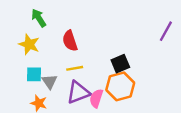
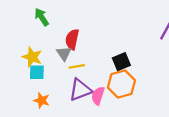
red semicircle: (70, 41) -> (72, 39), turned 30
yellow star: (29, 44) -> (32, 57), moved
gray triangle: (50, 82) -> (64, 53), moved

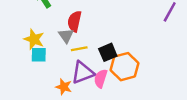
black square: (121, 62) -> (108, 52), moved
orange star: (42, 100) -> (64, 87), moved

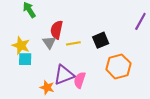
yellow line: (79, 49) -> (73, 43), moved
black square: (108, 52) -> (101, 40), moved
orange hexagon: (124, 67) -> (118, 66), moved

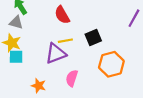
red semicircle: (57, 30) -> (62, 15), moved, turned -42
gray triangle: (49, 42) -> (16, 22), moved, turned -40
purple triangle: (64, 75) -> (56, 54), moved

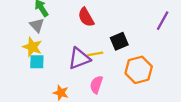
gray triangle: (16, 22) -> (37, 25), turned 32
yellow line: (65, 41) -> (95, 54), moved

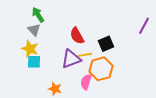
red semicircle: (86, 17) -> (77, 36), moved
orange hexagon: (139, 70) -> (101, 69), moved

